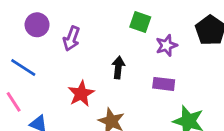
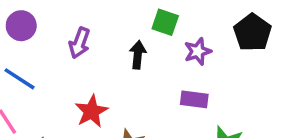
purple circle: (37, 25) -> (21, 26), moved
black arrow: (118, 67) -> (138, 55), moved

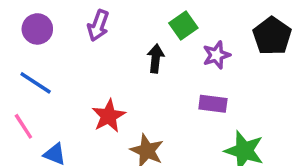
green square: (165, 22) -> (183, 25), turned 36
purple arrow: (79, 43) -> (98, 25), moved

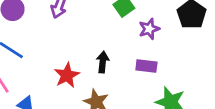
black arrow: (156, 59) -> (103, 62), moved

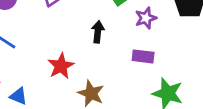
black arrow: (103, 62) -> (98, 32), moved

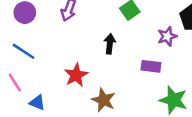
purple star: (146, 18) -> (167, 36), moved

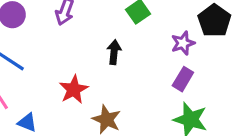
purple rectangle: (151, 66) -> (183, 79), moved, turned -66

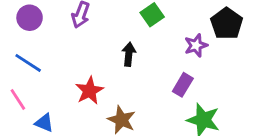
purple rectangle: (183, 79) -> (183, 85), moved

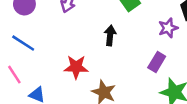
red star: (89, 91) -> (76, 67), turned 30

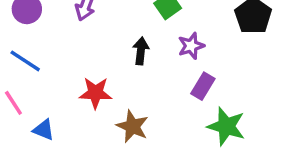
purple star: (168, 28) -> (191, 46), moved

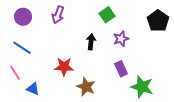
purple rectangle: (203, 86) -> (121, 69), moved, turned -56

